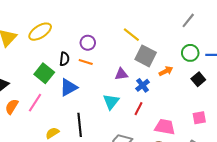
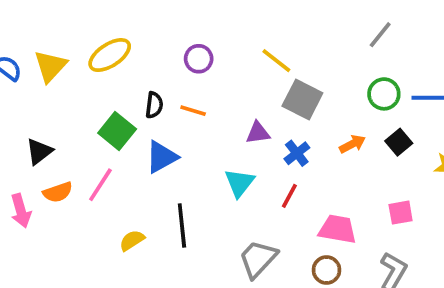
purple circle: (88, 43) -> (199, 59), moved
orange arrow: (166, 71) -> (352, 144), moved
orange semicircle: (12, 107) -> (58, 192), turned -140

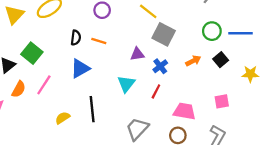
green square: (117, 131) -> (32, 53), moved
orange semicircle: (58, 192) -> (19, 89), turned -42

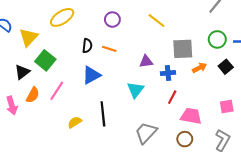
yellow triangle: (14, 15) -> (29, 37), moved
gray square: (164, 34) -> (183, 49), moved, turned -30
blue cross: (160, 66) -> (168, 73), turned 32
red line: (156, 91) -> (172, 97), moved

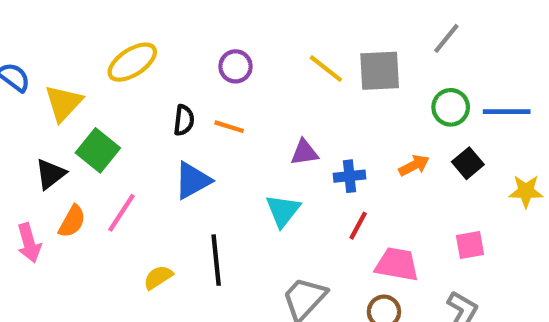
gray square: (183, 49) -> (380, 71), moved

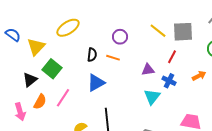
purple circle: (236, 66) -> (120, 37), moved
blue cross: (350, 176) -> (169, 81), turned 32
cyan triangle: (283, 211) -> (152, 97), moved
red line: (358, 226) -> (172, 57), moved

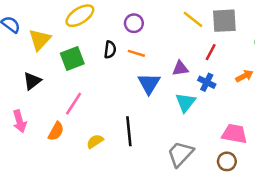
purple circle: (120, 37) -> (134, 23), moved
green square: (52, 69) -> (72, 58), moved, turned 30
blue triangle: (96, 83) -> (149, 84), moved, turned -30
orange semicircle: (40, 102) -> (56, 131), moved

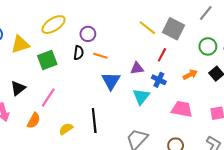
gray square: (224, 21) -> (173, 29), turned 30
purple circle: (134, 23) -> (88, 34), moved
yellow triangle: (40, 40) -> (20, 44), turned 30
black triangle: (32, 81) -> (18, 88), moved
pink trapezoid: (234, 134) -> (182, 109), moved

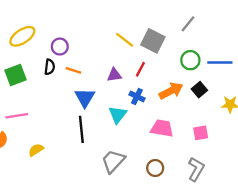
purple triangle: (137, 68) -> (114, 75), moved
orange arrow: (190, 75) -> (171, 91), size x1.5
pink line: (48, 98) -> (17, 116), turned 48
black line: (94, 121) -> (81, 129), moved

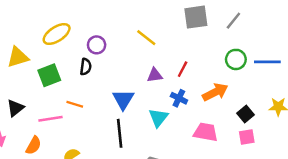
yellow line: (125, 40) -> (146, 38), moved
gray square: (153, 41) -> (196, 17), moved, turned -35
orange line: (73, 70) -> (75, 104), moved
black square: (199, 90) -> (246, 114), moved

